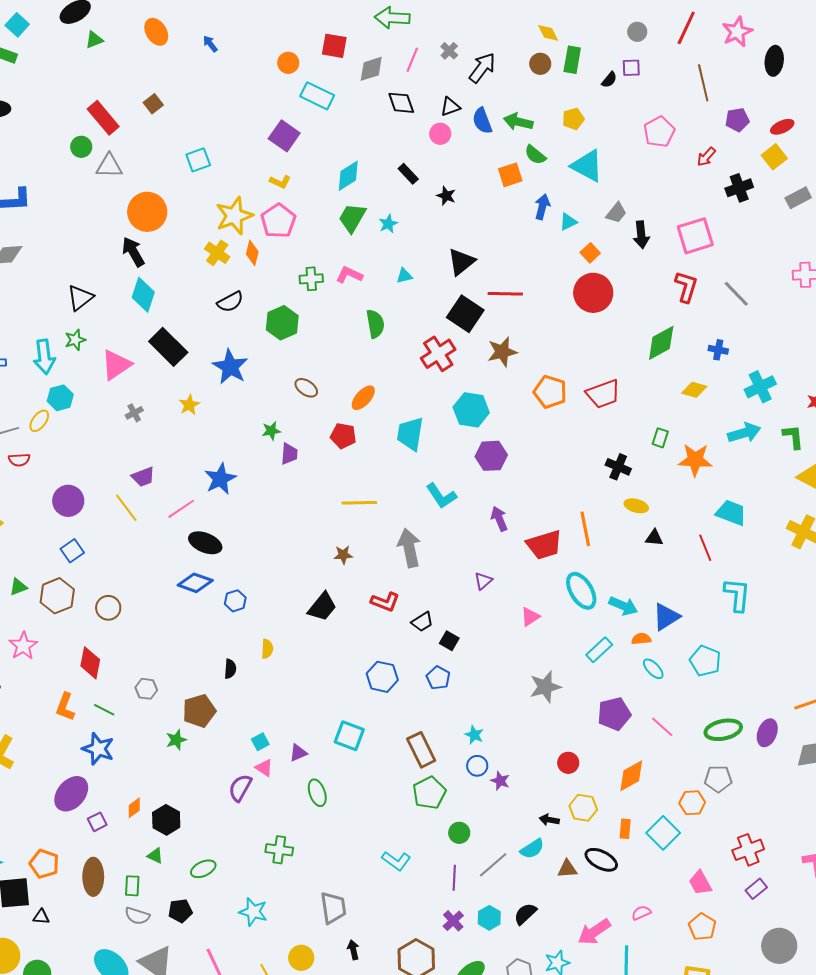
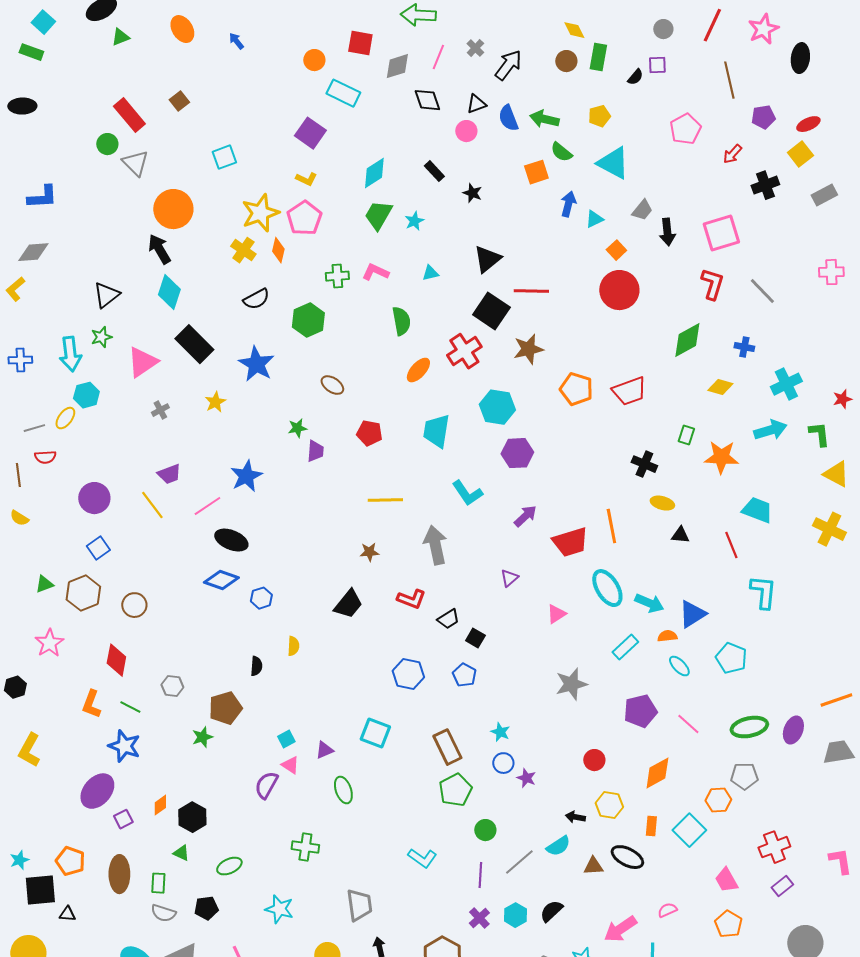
gray triangle: (109, 166) -> (135, 163), turned 44
orange ellipse: (363, 398) -> (418, 370), moved
purple arrow: (499, 519) -> (525, 516), turned 70

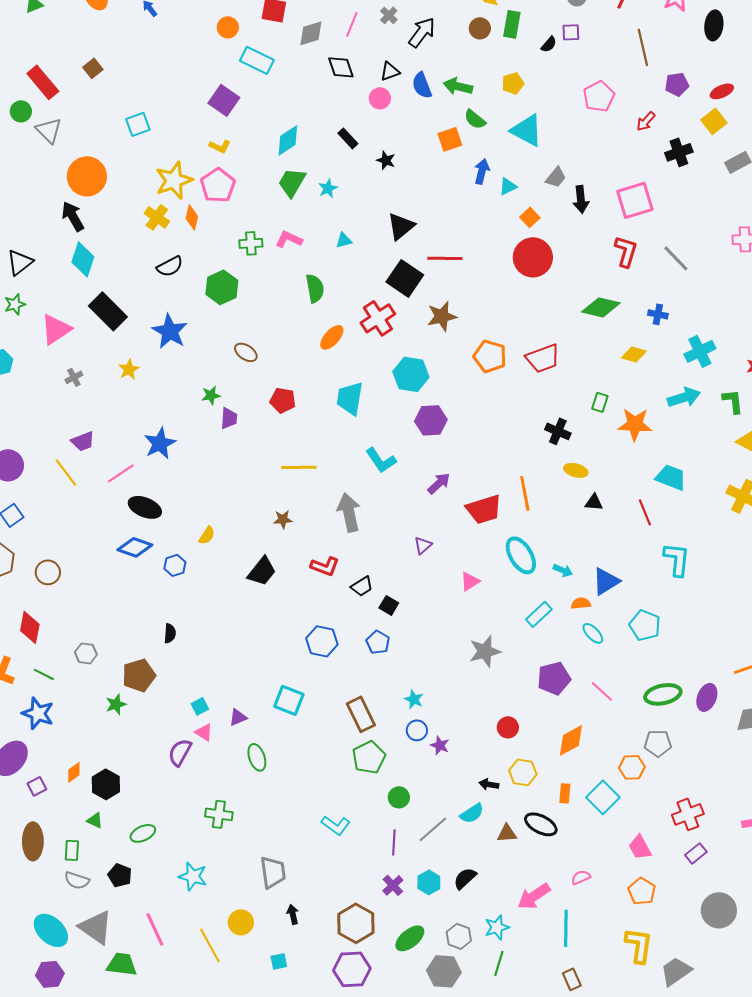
green diamond: (687, 340) -> (601, 307), turned 42
cyan arrow: (649, 603) -> (563, 570), size x0.7
yellow semicircle: (293, 646) -> (207, 535), moved, turned 30
black pentagon: (206, 908) -> (120, 875), turned 30

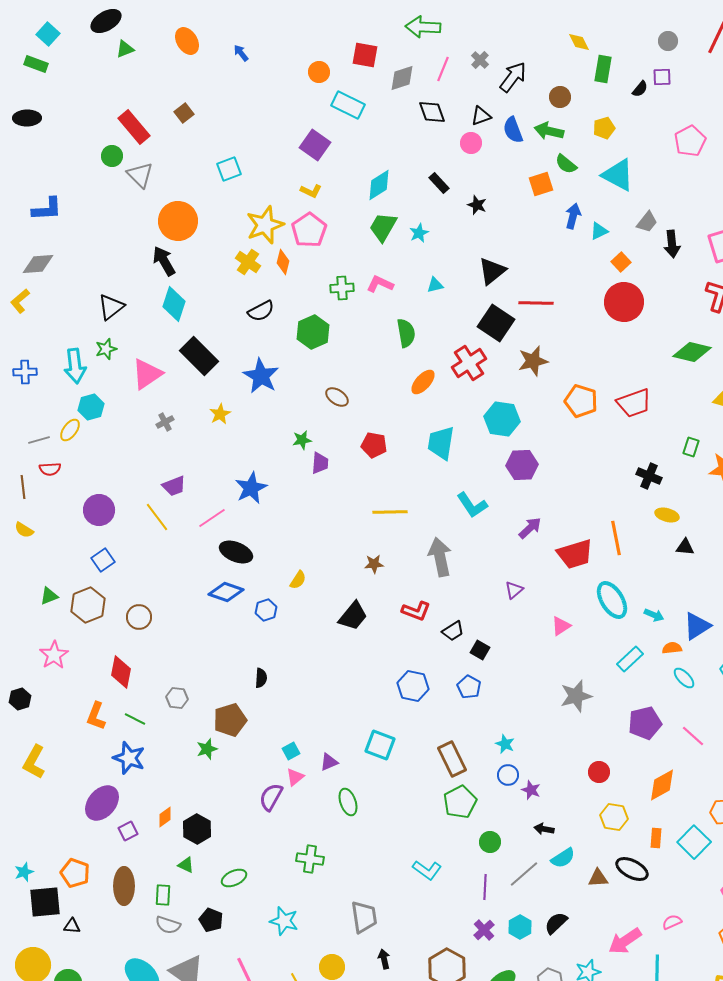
brown circle: (480, 28) -> (560, 97), moved
pink triangle: (204, 732) -> (295, 777), turned 48
black arrow: (489, 784) -> (544, 829), moved

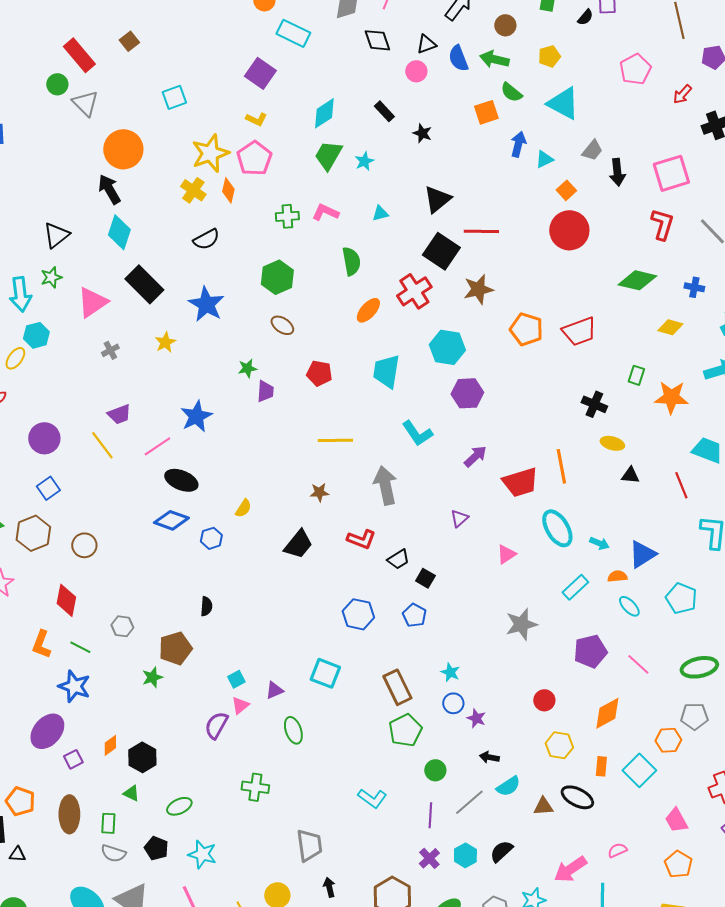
green hexagon: (313, 332) -> (277, 277), moved
cyan star: (284, 921) -> (202, 854), moved

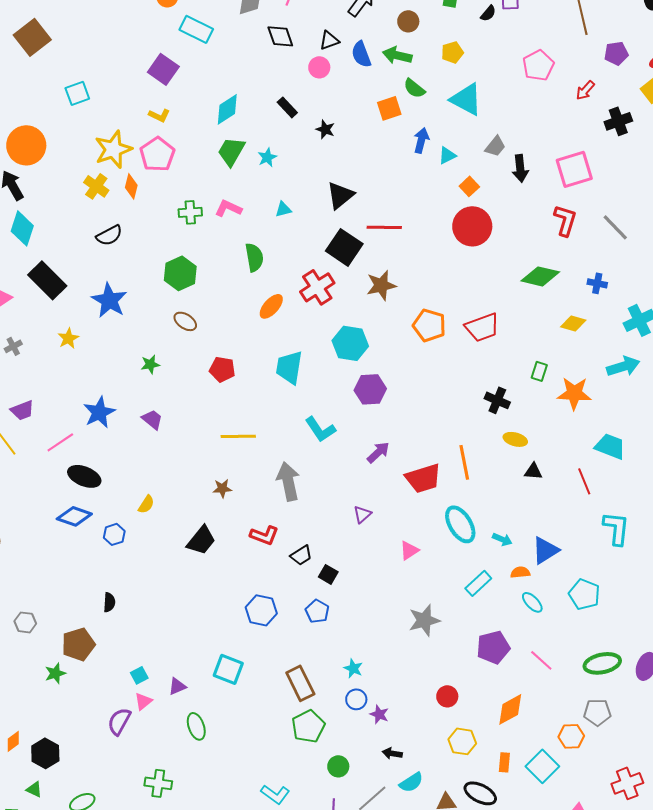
brown square: (129, 41) -> (32, 37), size x1.8
purple trapezoid: (265, 391) -> (152, 419), moved, turned -55

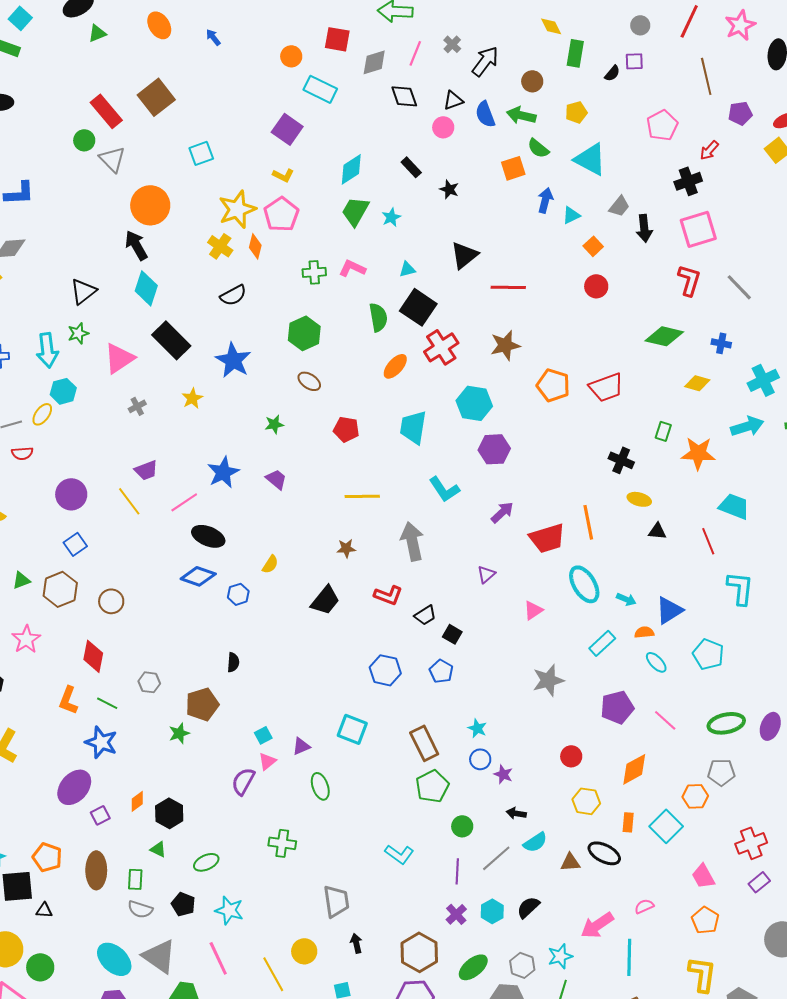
black cross: (618, 121) -> (688, 181), moved
red circle: (472, 226) -> (596, 286), size x0.6
black square: (344, 247) -> (418, 307), moved

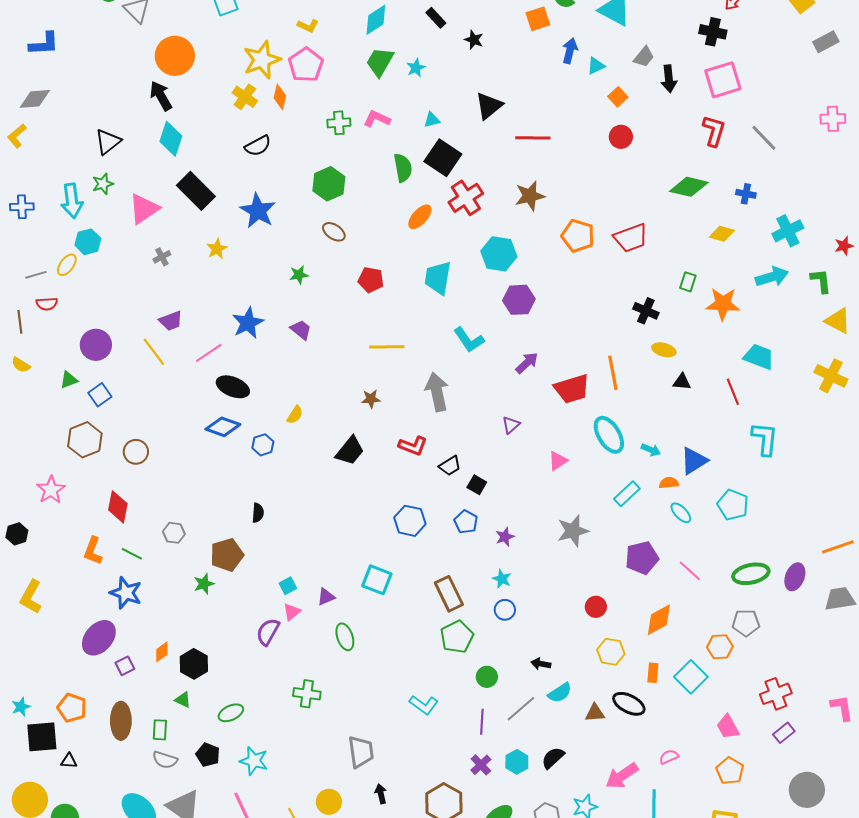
black cross: (688, 181) -> (713, 32), turned 32
green triangle: (21, 580) -> (69, 380), moved
purple star: (503, 774) -> (505, 537), moved, turned 30

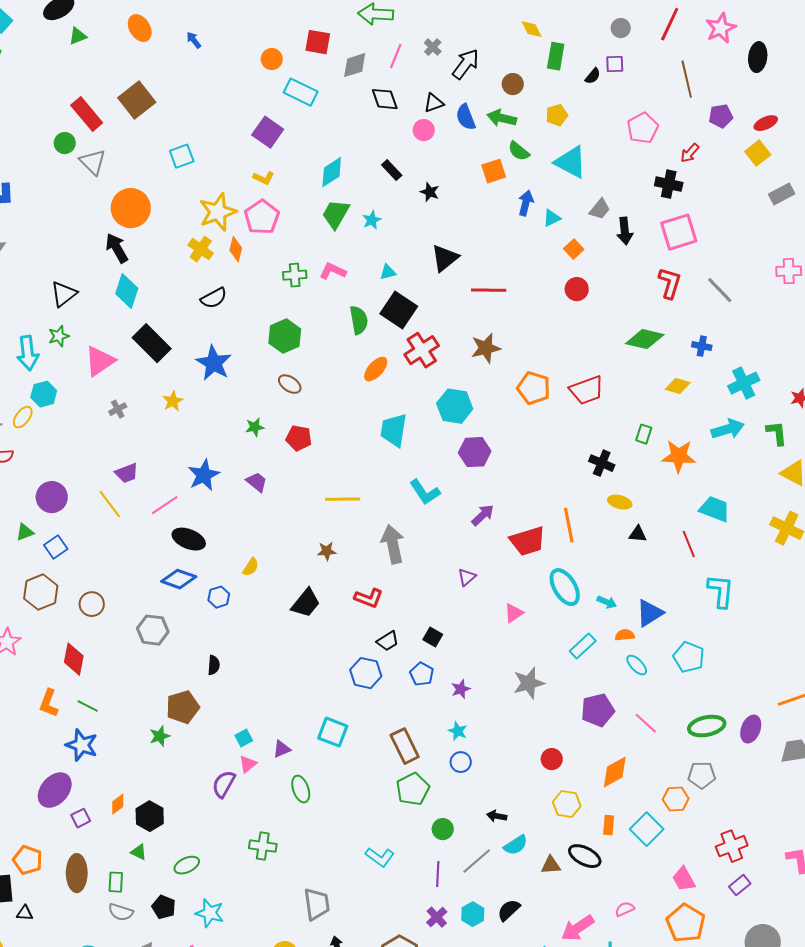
red pentagon: (371, 280) -> (299, 438), moved
black trapezoid: (450, 466) -> (388, 641), moved
gray hexagon: (174, 533) -> (153, 630), moved, size x1.4
orange pentagon: (730, 771) -> (686, 923), size x1.4

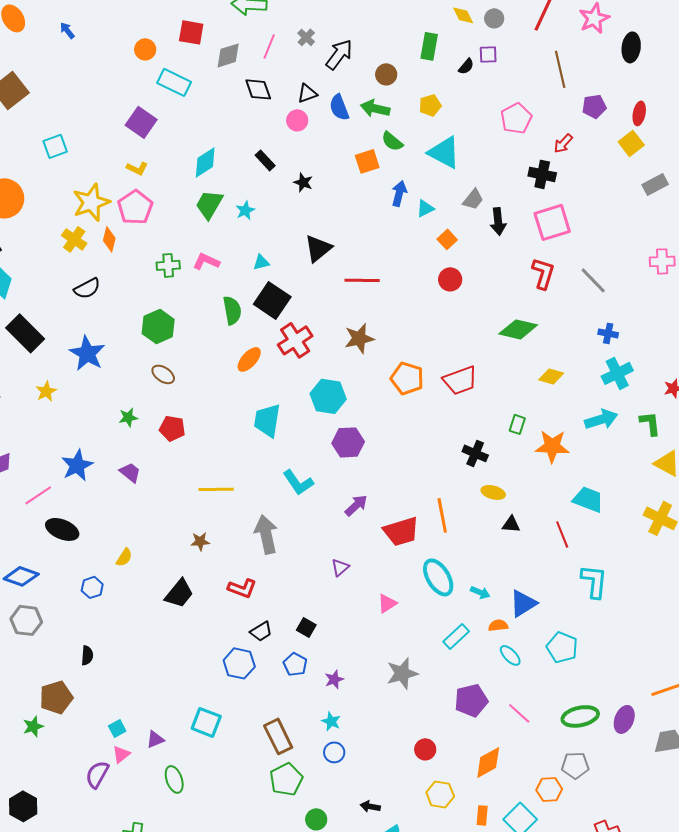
yellow diamond: (532, 29) -> (463, 15), moved
red ellipse: (766, 123) -> (639, 113), turned -55
blue cross: (702, 346) -> (608, 333), moved
blue diamond: (179, 579) -> (21, 576), moved

